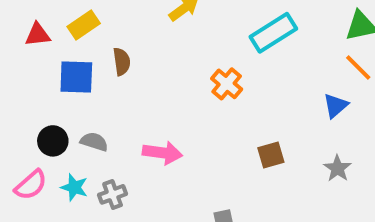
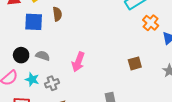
orange cross: (227, 84) -> (151, 23), moved
pink arrow: (162, 153) -> (78, 62), turned 102

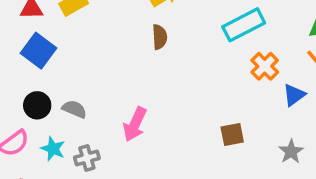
brown semicircle: (57, 14) -> (160, 37), moved
blue square: (34, 22) -> (39, 51), moved, turned 30

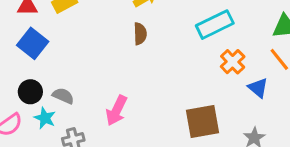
blue triangle: (294, 95) -> (258, 88), turned -45
brown square: (232, 135) -> (202, 122), size x1.6
cyan star: (53, 149) -> (45, 118), moved

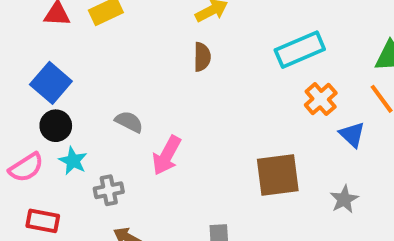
blue square: (33, 43) -> (51, 83), moved
gray semicircle: (63, 96) -> (129, 122), moved

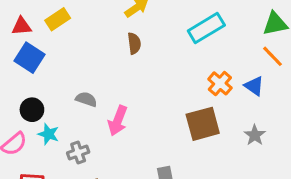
blue square: (51, 83) -> (29, 58), moved
orange cross: (321, 99) -> (220, 83), moved

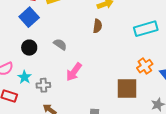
gray semicircle: (86, 99) -> (60, 44), moved
black circle: (32, 110) -> (29, 48), moved
cyan star: (48, 134) -> (24, 77), moved

